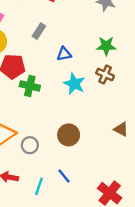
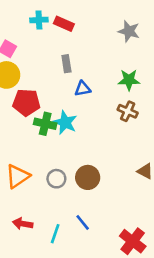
gray rectangle: (39, 31) -> (66, 64), moved, turned -42
cyan star: (74, 84) -> (65, 122), moved
gray circle: (30, 145) -> (56, 179), moved

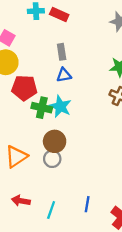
blue triangle: (83, 89) -> (64, 75), moved
brown circle: (88, 177) -> (55, 141), moved
blue line: (83, 222) -> (87, 204), moved, turned 49

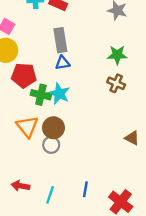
gray rectangle: (62, 52) -> (60, 40), size x1.5
orange triangle: (16, 156) -> (27, 127), moved, turned -35

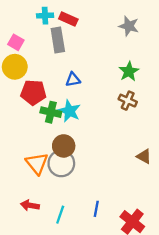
gray rectangle: (60, 40) -> (58, 40), moved
green star: (117, 55) -> (129, 71), turned -30
orange triangle: (27, 127) -> (37, 163), moved
gray circle: (51, 145) -> (61, 163), size x1.5

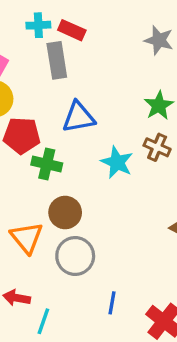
blue triangle: (73, 80) -> (79, 117), size x1.5
cyan star: (69, 111) -> (117, 162), moved
gray circle: (61, 163) -> (75, 256), moved
cyan line: (60, 215) -> (43, 321), moved

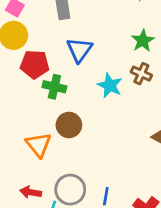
blue triangle: (79, 117) -> (79, 50), turned -44
gray circle: (75, 256) -> (70, 190), moved

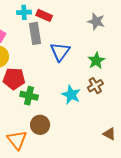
blue triangle: (79, 50) -> (60, 52), moved
brown cross: (141, 74) -> (95, 86), turned 35

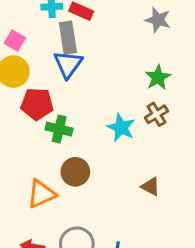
blue triangle: (60, 52) -> (68, 64), moved
brown triangle: (109, 134) -> (151, 187), moved
orange triangle: (17, 140) -> (41, 194), turned 45

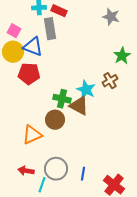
blue triangle: (68, 64) -> (33, 47), moved, turned -45
green star: (158, 77) -> (122, 56), moved
green cross: (59, 129) -> (62, 99), moved
brown triangle: (151, 187) -> (79, 106), moved, size x1.5

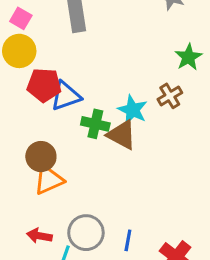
blue triangle: (33, 47) -> (66, 96), moved, turned -40
brown circle: (55, 120) -> (41, 157), moved

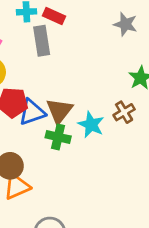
brown triangle: (122, 135) -> (59, 111), moved, turned 40

